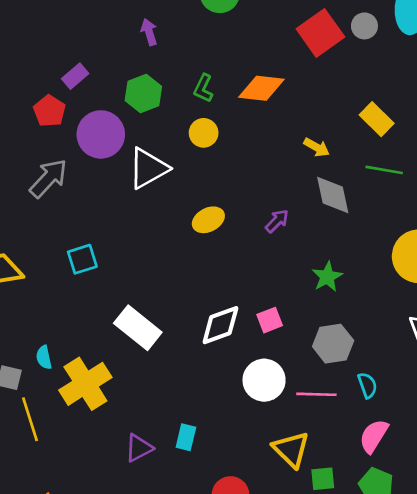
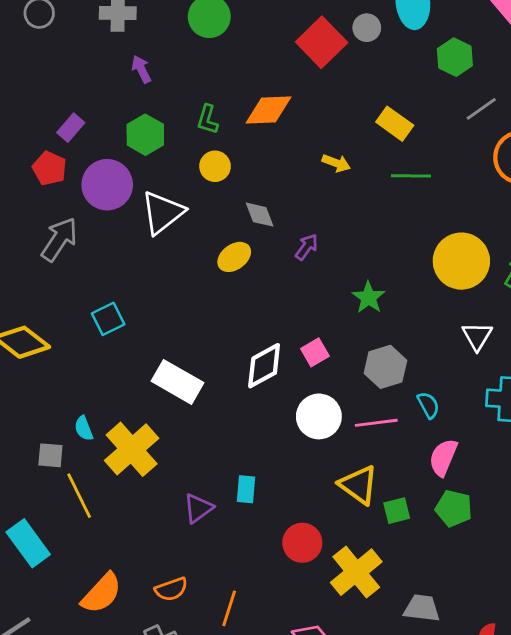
gray diamond: (333, 195) -> (260, 215), moved, size x0.7

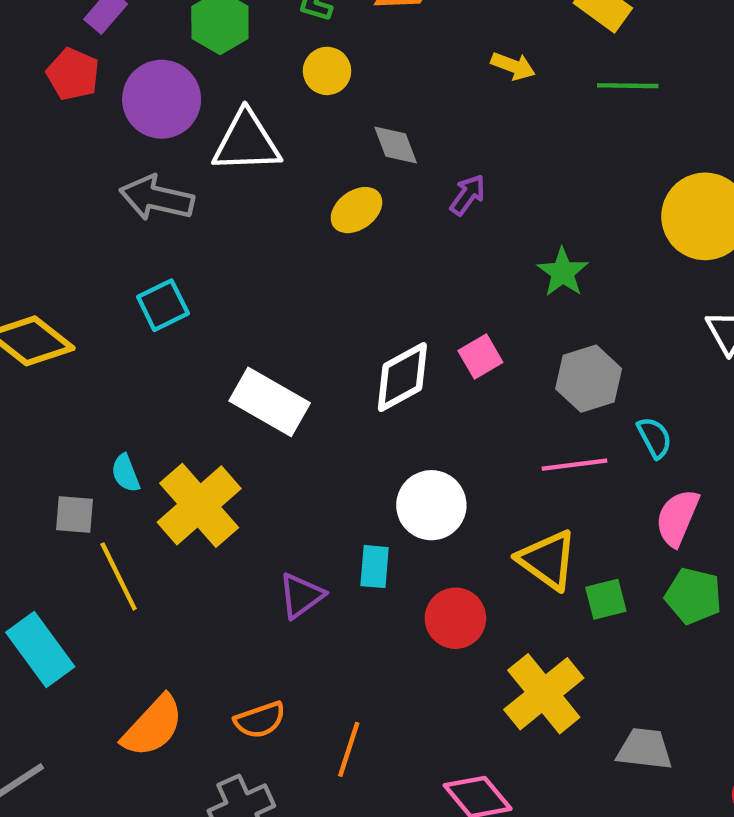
white triangle: (163, 213) -> (246, 142), turned 36
gray arrow: (59, 239) -> (157, 198), moved, turned -111
white circle: (319, 416) -> (431, 505), moved
red circle: (302, 543) -> (455, 618), moved

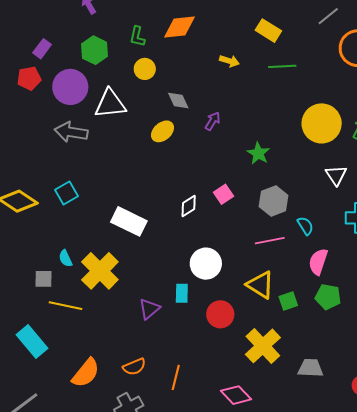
red pentagon: (73, 74) -> (29, 78), turned -30
cyan square: (163, 305) -> (67, 193), moved
white diamond: (402, 377) -> (189, 206), size x0.7
yellow line: (119, 576) -> (65, 306), turned -48

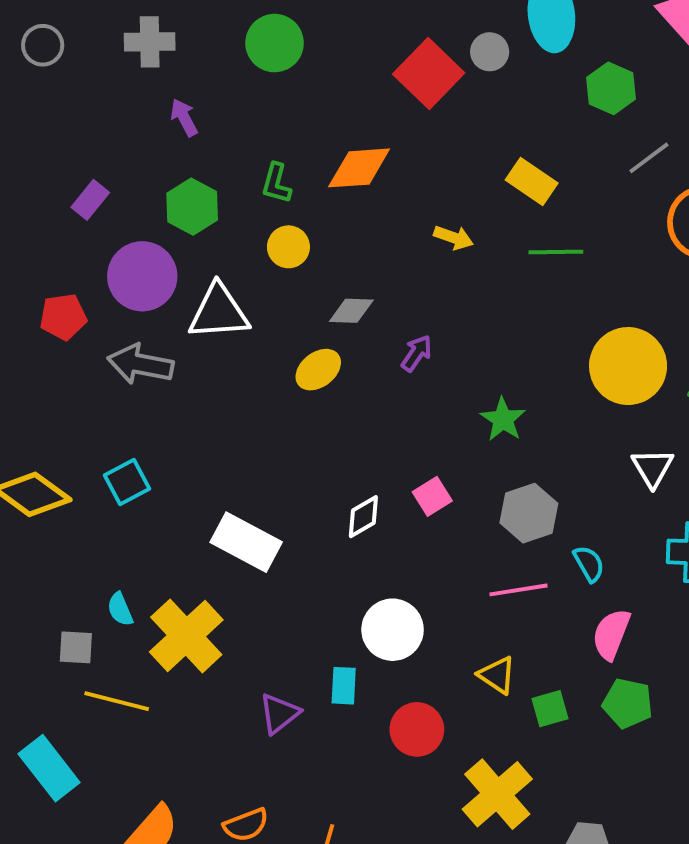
red pentagon: (29, 78) -> (63, 317), moved
gray diamond: (178, 101) -> (351, 311), turned -65
yellow triangle: (260, 285) -> (497, 675), size x0.7

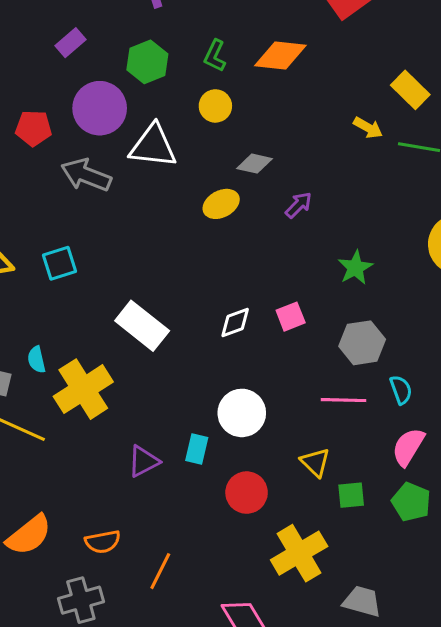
yellow arrow: (454, 238) -> (368, 128), moved

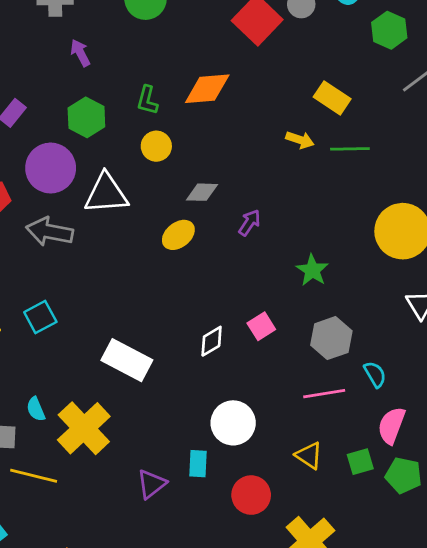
green square: (351, 495) -> (360, 462), moved

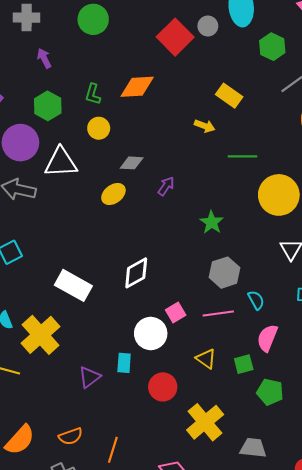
green line: (350, 149) -> (243, 156), moved
pink square: (261, 326) -> (176, 312), moved
white diamond: (212, 341) -> (136, 273), size x1.4
green pentagon: (404, 475) -> (270, 392), moved

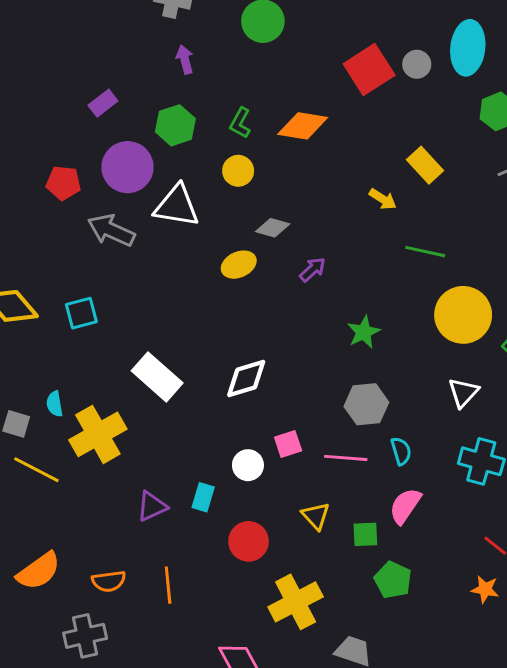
white circle: (151, 333) -> (248, 465), size x0.7
orange line: (113, 450) -> (168, 585), moved, turned -35

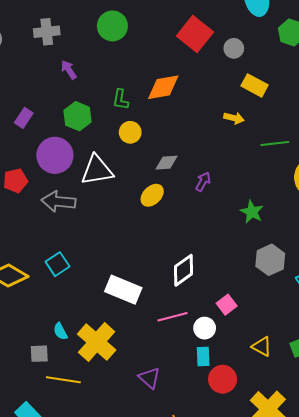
gray circle: (417, 64) -> (234, 48), moved
pink line: (346, 458) -> (173, 317), moved
cyan rectangle: (203, 497) -> (203, 356), moved
purple triangle: (152, 506) -> (149, 378), turned -35

